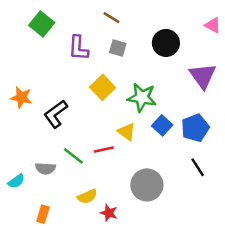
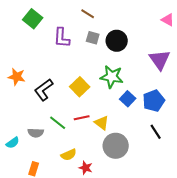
black circle: (166, 43) -> (117, 41), moved
yellow square: (103, 87) -> (80, 87), moved
yellow triangle: (127, 132) -> (102, 123), moved

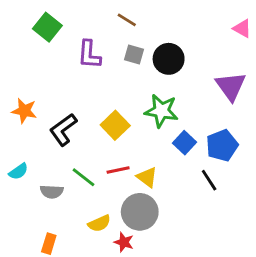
black line: (156, 132) -> (209, 180), moved
cyan semicircle: (13, 143) -> (18, 171), moved
gray circle: (116, 146) -> (140, 212), moved

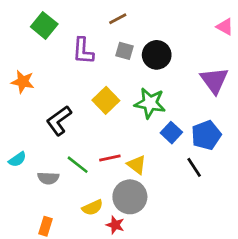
brown line: (127, 20) -> (118, 19), turned -60
orange star: (24, 111) -> (23, 82), moved
yellow square: (115, 125) -> (106, 100), moved

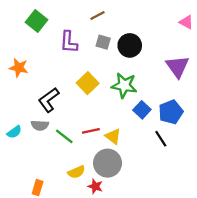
gray semicircle: (48, 178) -> (40, 125), moved

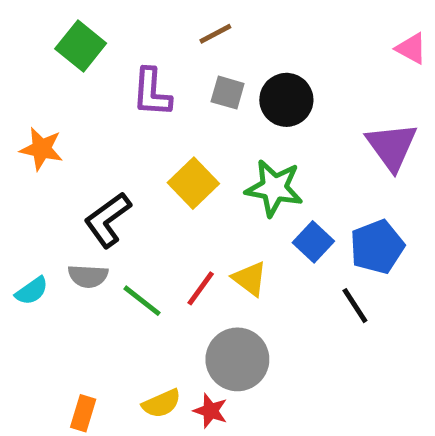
red line: (91, 131) -> (201, 288), turned -42
yellow triangle: (113, 136) -> (250, 279), moved
yellow semicircle: (76, 172) -> (161, 403), moved

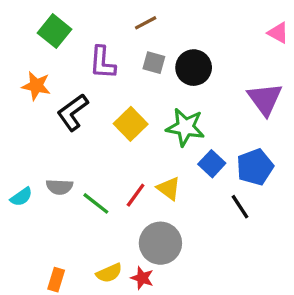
orange star: (42, 149) -> (36, 86), moved
black L-shape: (108, 220) -> (73, 112), moved

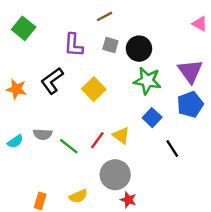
green square: (54, 31) -> (24, 28), moved
orange star: (36, 86) -> (16, 89), moved
green star: (185, 127) -> (147, 81), moved
blue pentagon: (255, 167) -> (190, 105), moved
red star: (142, 278) -> (128, 200), moved

